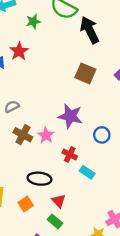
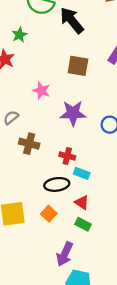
green star: (33, 22) -> (19, 35), moved
pink star: (46, 135) -> (41, 90), moved
red cross: (70, 155) -> (67, 156), moved
cyan rectangle: (87, 172) -> (82, 173), moved

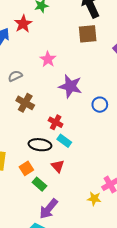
brown square: (78, 66) -> (88, 34), moved, turned -30
green rectangle: (83, 224) -> (39, 184), moved
purple arrow: (65, 254) -> (49, 209), moved

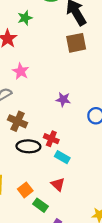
pink star: (48, 59) -> (21, 71), moved
purple star: (70, 86) -> (63, 99), size x0.6
black ellipse: (40, 145) -> (28, 146), moved

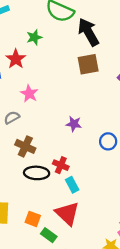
cyan rectangle: (62, 157) -> (72, 185), turned 32
red triangle: (58, 184) -> (67, 213), size x1.6
orange square: (25, 190) -> (33, 219), turned -32

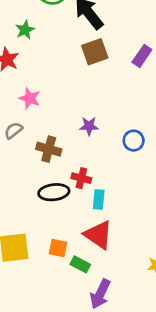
brown cross: (25, 146) -> (49, 149), moved
cyan rectangle: (72, 185) -> (99, 199), turned 42

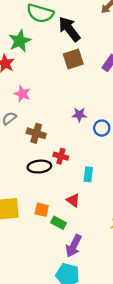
green star: (25, 30) -> (20, 41), size x1.5
purple star: (89, 126) -> (79, 115), moved
cyan rectangle: (99, 199) -> (88, 174), moved
red triangle: (98, 235) -> (73, 200), size x0.6

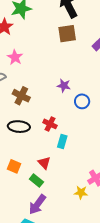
red cross: (61, 156) -> (50, 124), moved
green rectangle: (59, 223) -> (36, 180), moved

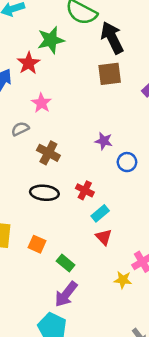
cyan rectangle: (62, 142) -> (100, 213), turned 32
red triangle: (44, 163) -> (104, 237), moved

